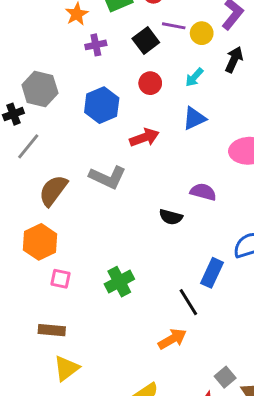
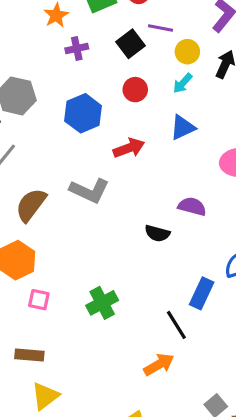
yellow circle: (202, 33) -> (187, 52), moved

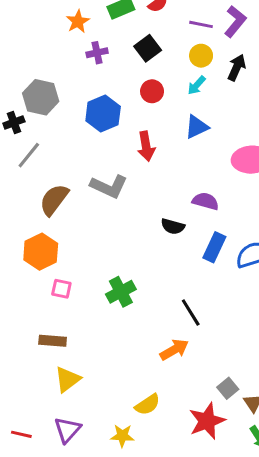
purple line: (160, 28) -> (201, 24), moved
red arrow: (129, 148) -> (146, 146), turned 100
blue rectangle: (202, 293) -> (214, 247), moved

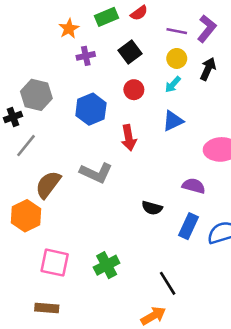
purple semicircle: (205, 201) -> (194, 186), moved
orange hexagon: (41, 252) -> (26, 216), moved
pink square: (61, 289) -> (55, 263), size x1.6

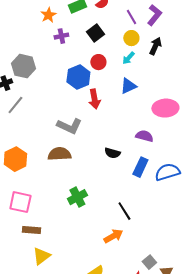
purple line: (177, 31) -> (131, 17), turned 49
blue hexagon: (91, 109) -> (78, 77), moved
brown semicircle: (48, 185) -> (59, 154), moved, turned 50
pink square: (55, 263) -> (20, 202), moved

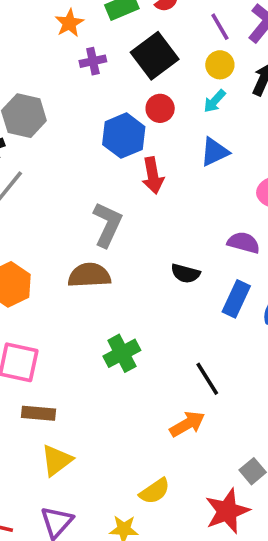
black square: (95, 33) -> (155, 56), size x1.4
gray L-shape: (69, 126) -> (107, 224), turned -90

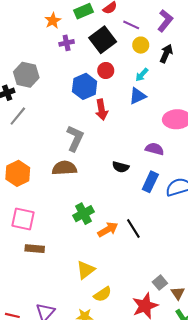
purple line: (220, 27) -> (131, 25), moved, turned -35
cyan arrow: (214, 101) -> (142, 75), moved
orange arrow: (187, 424) -> (108, 230), moved
yellow triangle: (57, 460) -> (86, 270), moved

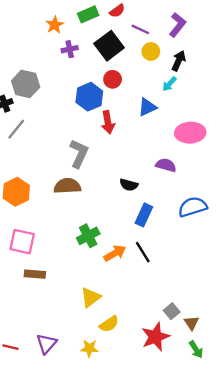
cyan arrow: (142, 75) -> (169, 84), moved
blue rectangle: (150, 182) -> (144, 215), moved

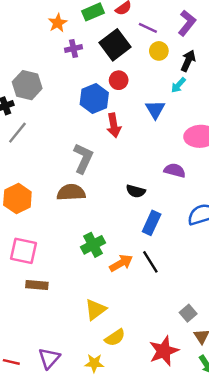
blue triangle: (147, 107) -> (155, 109), turned -36
gray square: (172, 311) -> (188, 313), moved

